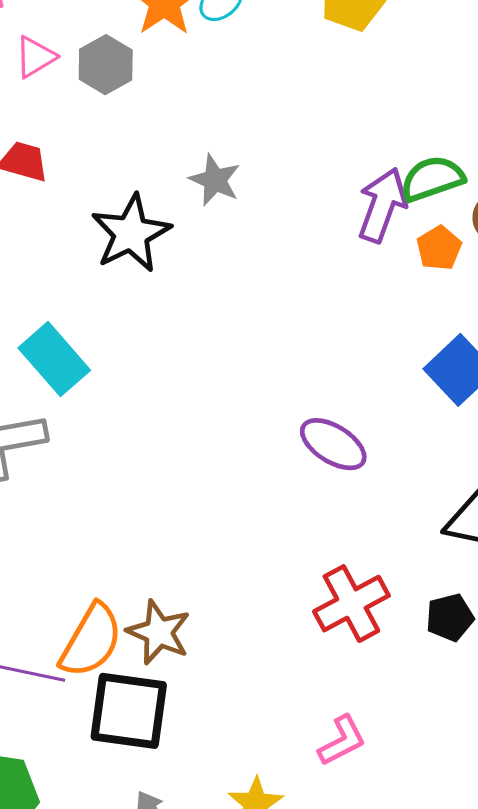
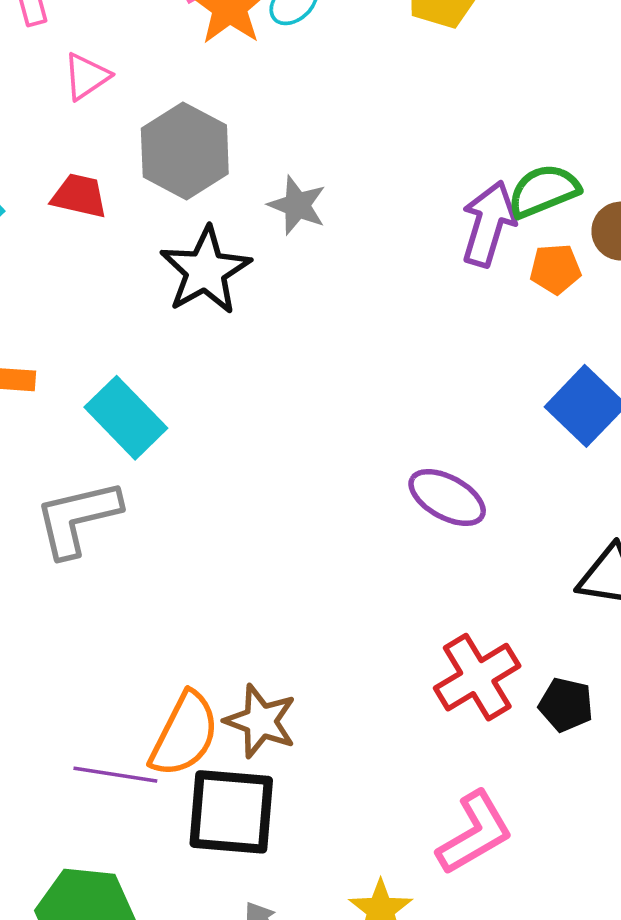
gray hexagon: (106, 65) -> (185, 151), moved, size x1.4
orange pentagon: (439, 248) -> (555, 269), turned 30
black pentagon: (450, 617) -> (566, 705), moved, turned 30
pink L-shape: (342, 741) -> (475, 833), size x1.4

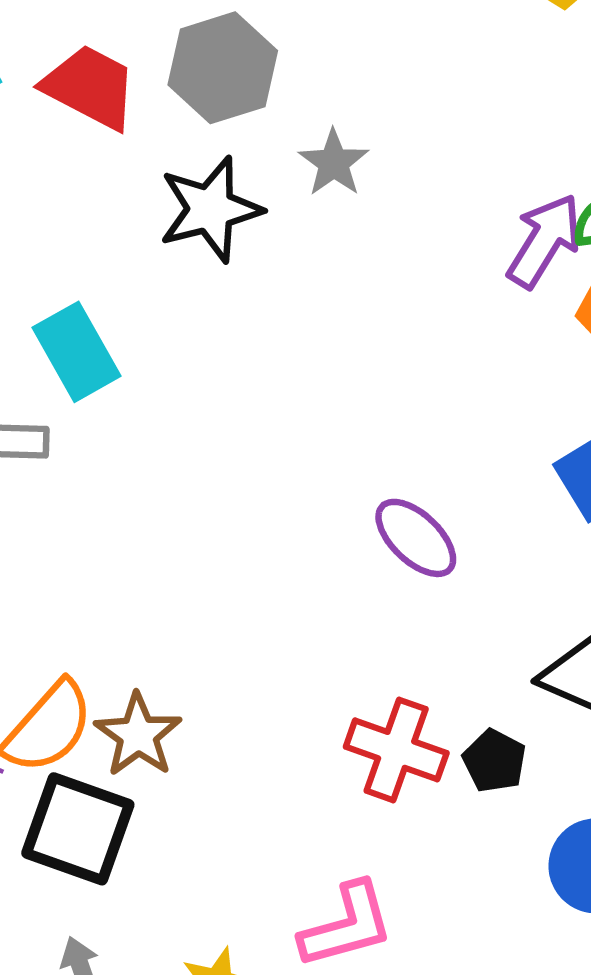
red trapezoid: (79, 196) -> (90, 87), size x1.5
red cross: (477, 677) -> (396, 750), turned 36
black pentagon: (566, 705) -> (494, 761), moved

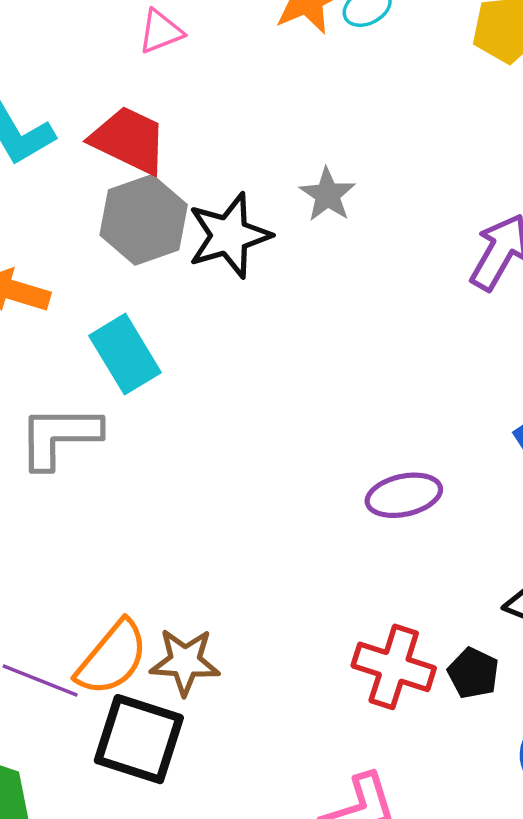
gray hexagon: (223, 68) -> (144, 220), moved
purple ellipse: (416, 538) -> (404, 495), turned -54
brown star: (138, 735) -> (185, 662), turned -30

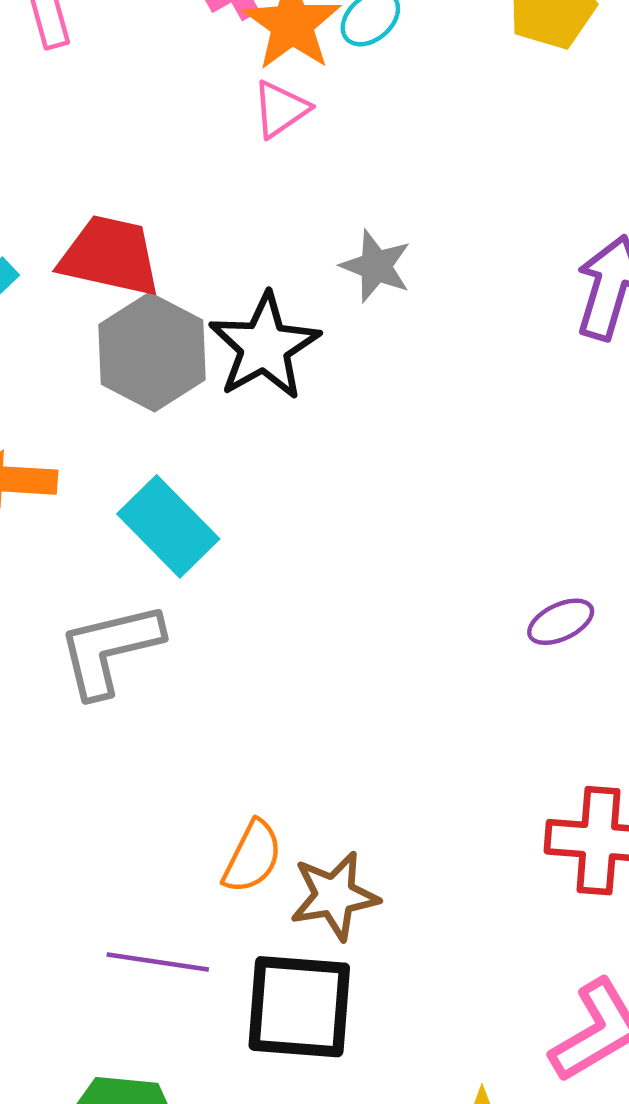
pink triangle: (161, 32) -> (281, 109), moved
purple ellipse: (404, 495) -> (561, 622), size x0.7
orange semicircle: (112, 658) -> (252, 857), moved, size x0.7

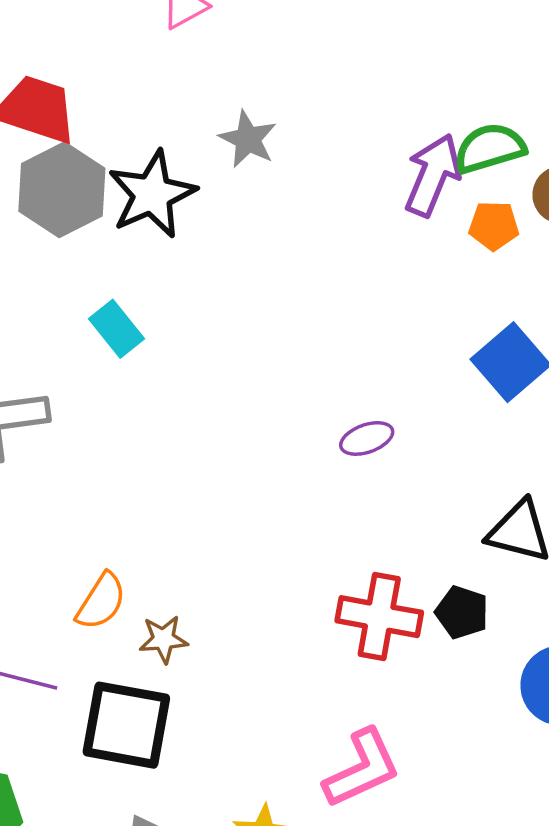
cyan rectangle: (168, 526) -> (116, 329), moved, size x0.7
brown star: (334, 896) -> (164, 639), size x0.7

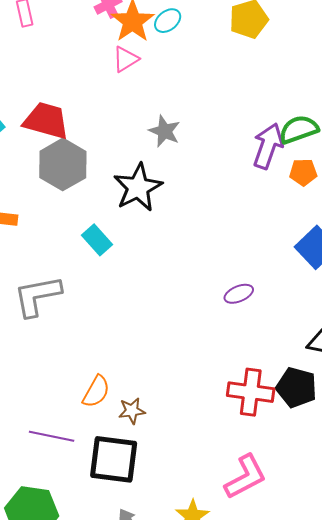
black star: (152, 194) -> (138, 188), moved
black pentagon: (462, 612) -> (296, 387), size x1.4

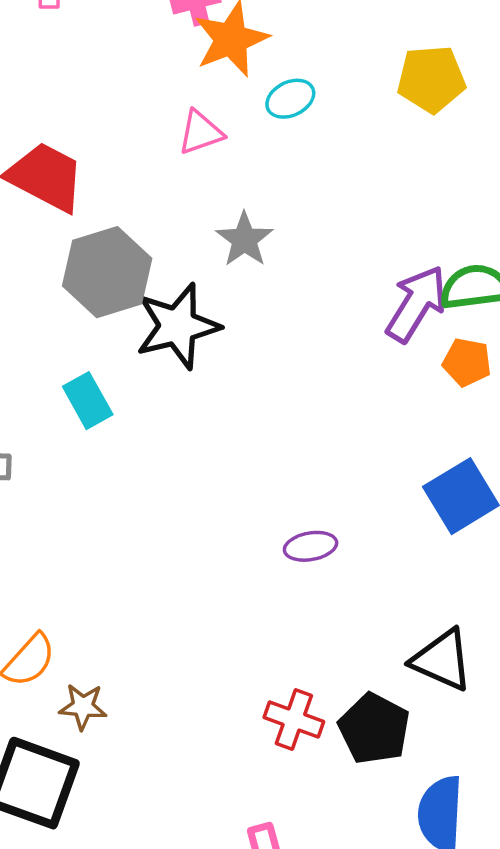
cyan ellipse: (168, 21) -> (290, 99), moved
pink triangle: (126, 59) -> (201, 133), moved
gray hexagon: (63, 164) -> (107, 272), moved
red cross: (251, 392) -> (294, 720), size x0.7

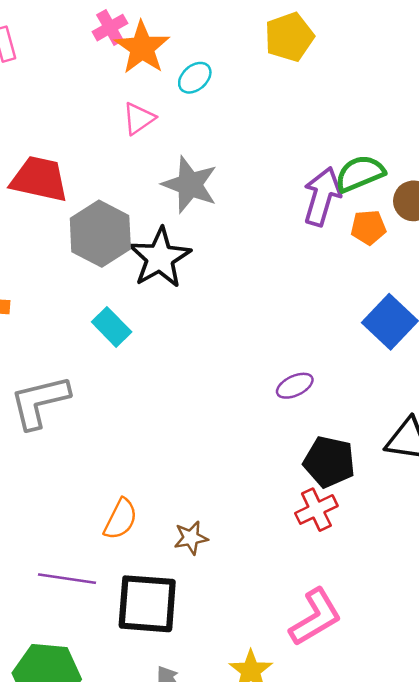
gray star: (244, 240) -> (190, 185), size x1.4
brown star: (83, 707) -> (191, 538), moved
red cross: (294, 720) -> (316, 510), turned -30
black pentagon: (374, 729) -> (329, 462), moved

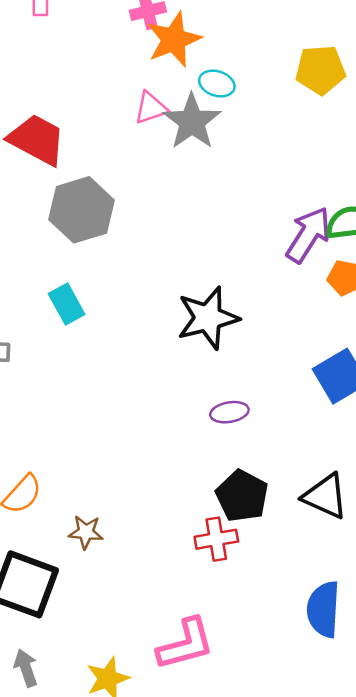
cyan ellipse: (195, 78) -> (217, 84), turned 44
gray star: (190, 185) -> (192, 122), moved
black star: (160, 258) -> (208, 318), moved

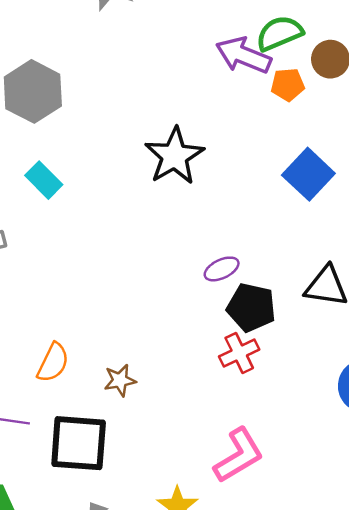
purple arrow: (308, 235) -> (243, 55), turned -84
purple ellipse: (229, 412) -> (222, 269), moved

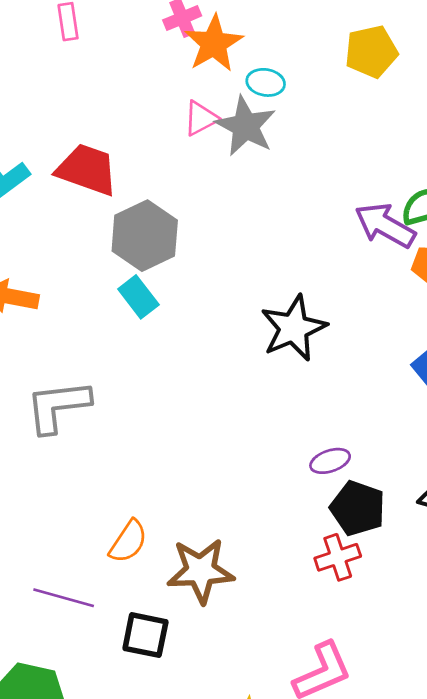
cyan rectangle: (44, 180) -> (138, 297), moved
brown star: (120, 380) -> (201, 571), size x1.8
black square: (79, 443) -> (145, 635), size x0.7

